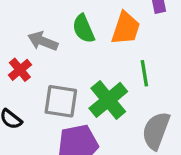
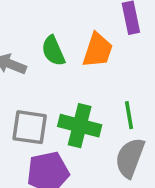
green line: (144, 73) -> (129, 115), moved
green cross: (108, 100) -> (80, 126), turned -36

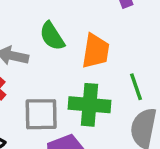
orange trapezoid: (98, 50) -> (96, 51), moved

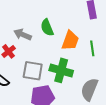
green line: (136, 87) -> (92, 48), moved

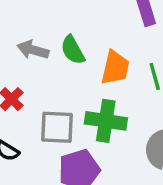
gray arrow: (23, 35) -> (33, 50), moved

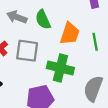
gray square: (57, 127) -> (27, 51), moved

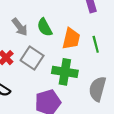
gray arrow: (17, 17) -> (20, 27), turned -144
gray square: (27, 51) -> (32, 58), turned 30

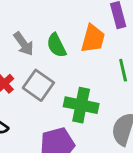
orange trapezoid: (71, 39) -> (93, 39), moved

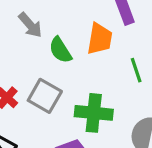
gray arrow: (24, 44) -> (30, 25), moved

